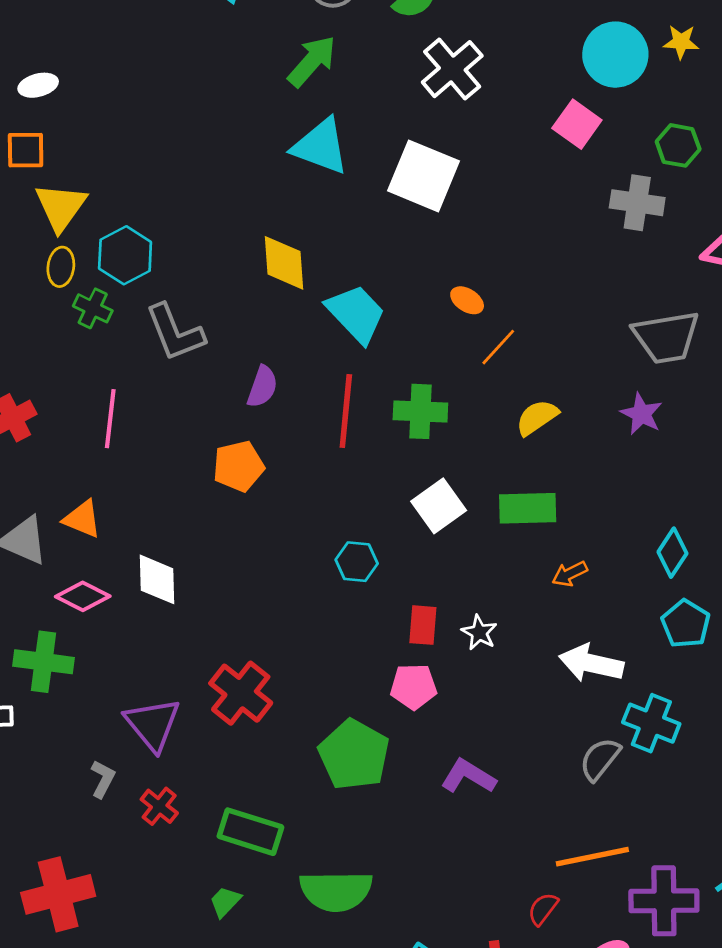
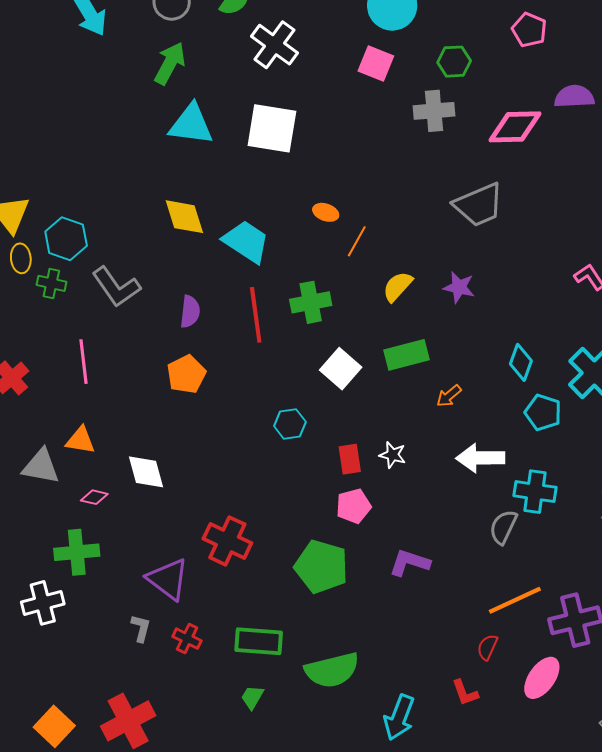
purple star: (641, 414) -> (459, 287), moved
pink diamond: (83, 596) -> (94, 497), size x0.7

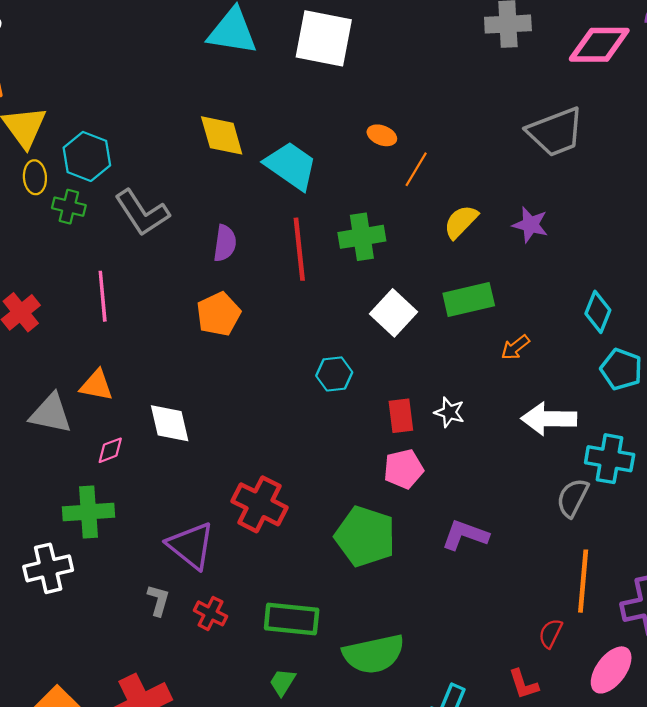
pink diamond: (94, 497) -> (110, 450), turned -36
orange line: (515, 600) -> (583, 581), turned -62

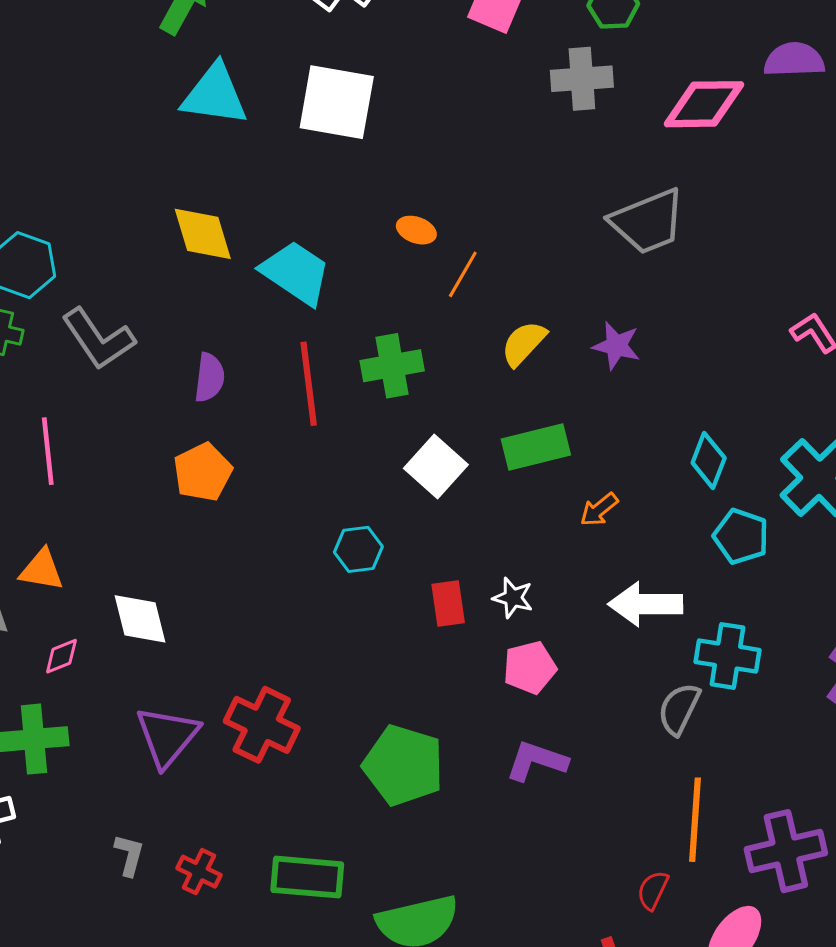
pink pentagon: (404, 469) -> (530, 668), moved
purple triangle: (191, 546) -> (167, 736), moved, turned 32

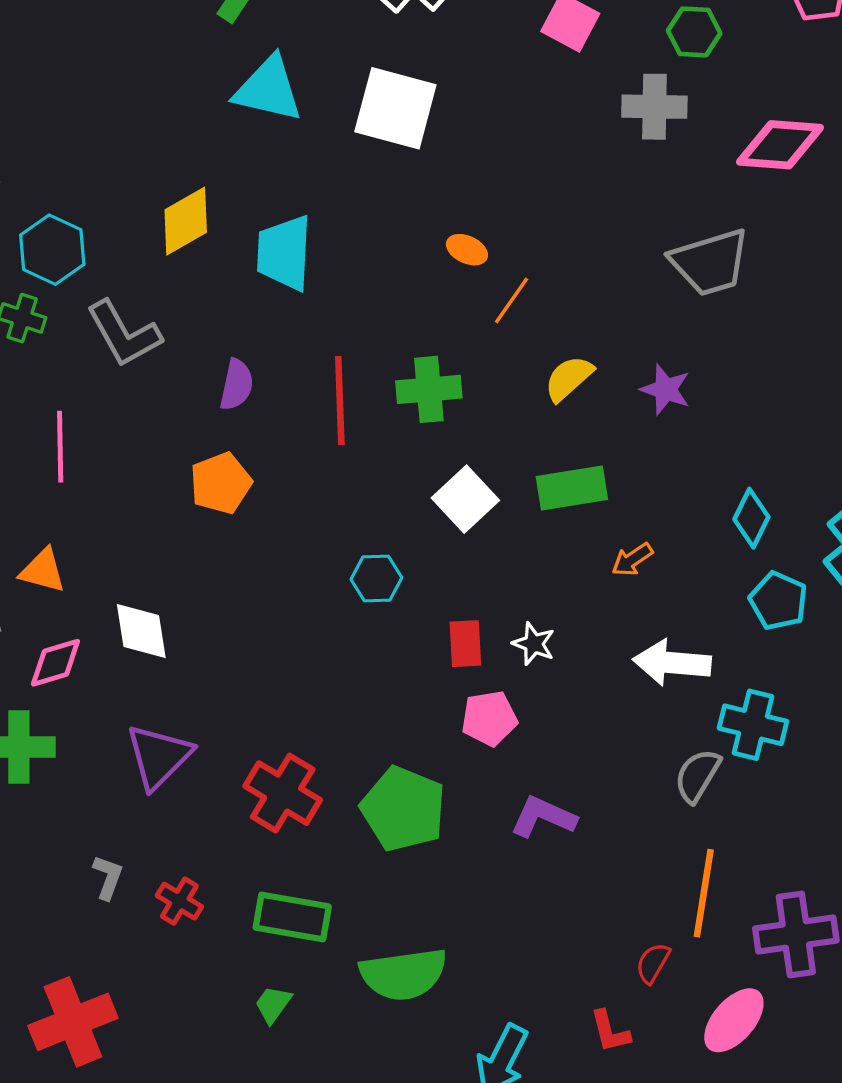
yellow diamond: (203, 234) -> (186, 221), moved, turned 72
cyan trapezoid: (296, 273) -> (284, 253), moved, turned -126
pink diamond: (61, 656) -> (55, 663), size x1.4
pink pentagon: (530, 668) -> (489, 718), moved
red cross: (262, 725) -> (283, 793), moved

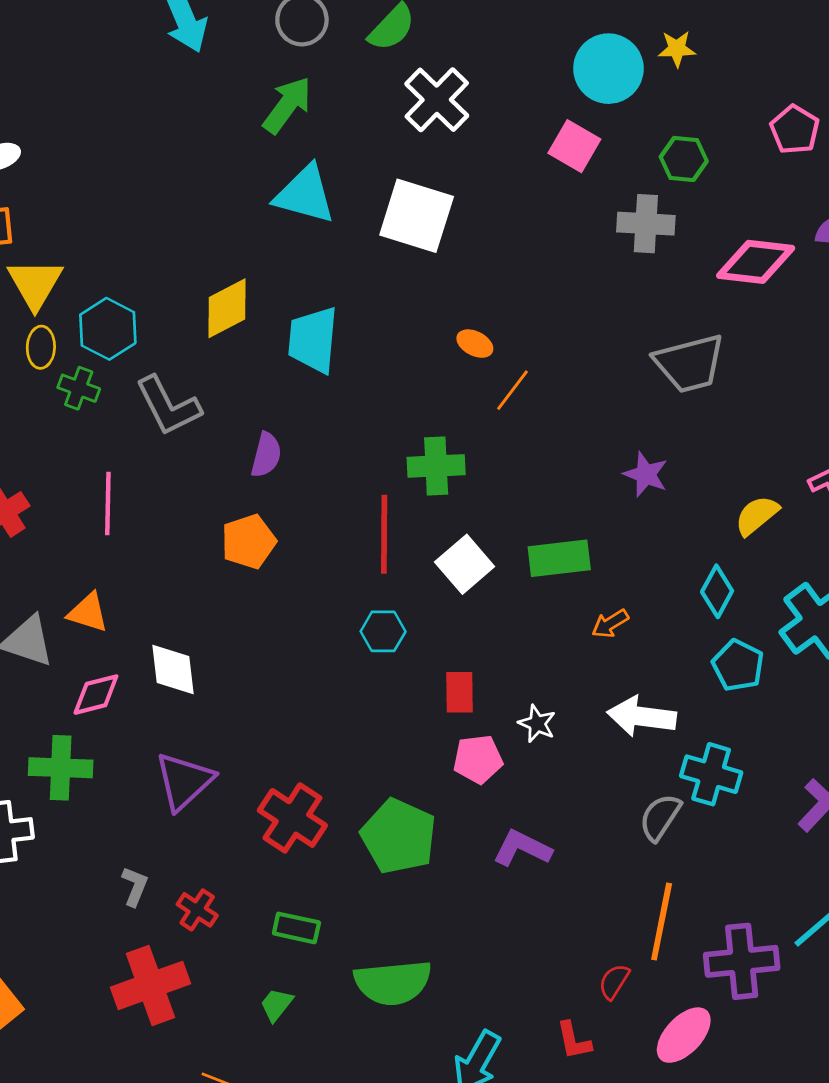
yellow semicircle: (569, 378) -> (757, 515), moved
red line: (340, 401) -> (384, 534), moved
white star: (534, 644) -> (537, 724), moved
green rectangle: (292, 917) -> (296, 928), size x0.7
red cross: (73, 1022) -> (150, 985), moved

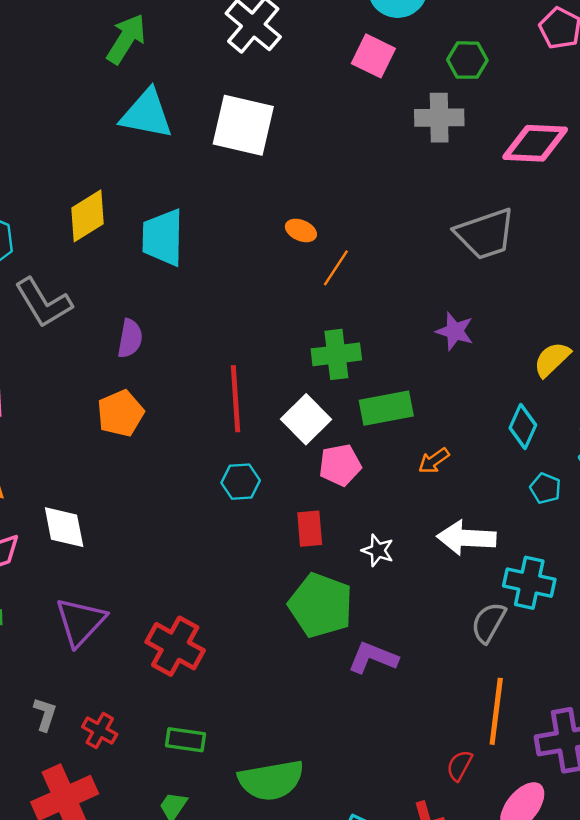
green cross: (436, 466) -> (336, 354), moved
cyan pentagon: (738, 665) -> (545, 488), size x0.7
pink pentagon: (478, 759) -> (340, 465), moved
green pentagon: (399, 836) -> (321, 605), moved

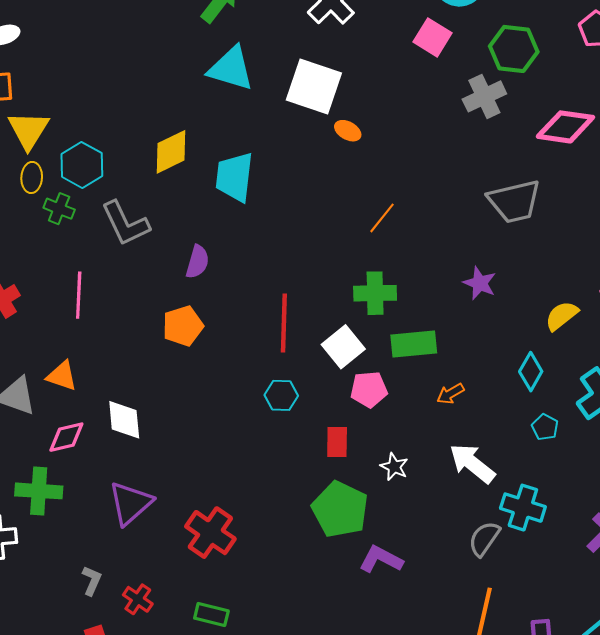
green hexagon: (467, 60) -> (514, 49), size x1.4
gray cross: (439, 118) -> (484, 96), turned -30
orange ellipse: (301, 230) -> (348, 131), moved
white arrow: (466, 538) -> (472, 463), turned 30

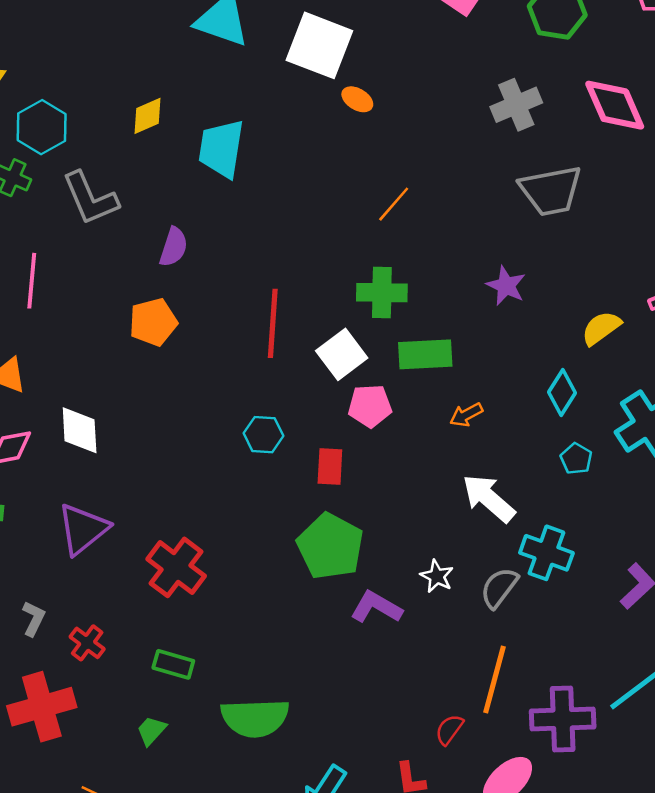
gray cross: (484, 96) -> (516, 105), moved
pink diamond: (565, 127) -> (615, 105), turned 56
yellow diamond: (171, 152) -> (147, 116), size x0.7
cyan hexagon: (281, 395) -> (264, 435), moved
white star: (394, 467) -> (437, 576), moved

